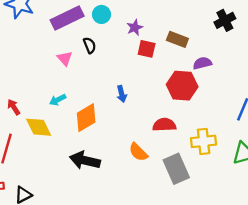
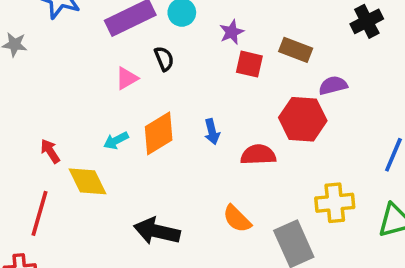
pink triangle: (65, 58) -> (127, 78), turned 42
orange diamond: (86, 118) -> (159, 133), moved
red semicircle: (164, 125) -> (258, 155), moved

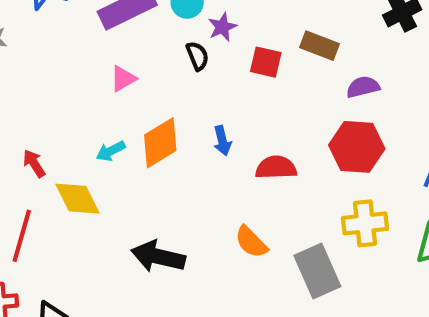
purple star: (232, 32) -> (222, 27), moved
black semicircle: (164, 59) -> (197, 56), moved
red hexagon: (303, 119) -> (357, 147), moved

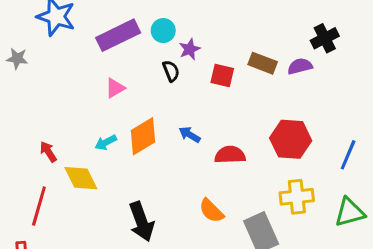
purple semicircle: (363, 87) -> (300, 66), moved
blue arrow: (222, 141) -> (190, 135), turned 135
black arrow: (158, 257) -> (141, 222), turned -123

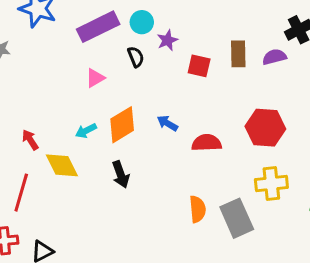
brown rectangle: (263, 63) -> (238, 54), turned 68
black semicircle: (171, 71) -> (136, 57), moved
orange semicircle: (211, 211) -> (198, 209), moved, turned -140
black arrow: (141, 222) -> (121, 174), moved, size x0.7

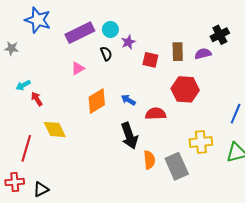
red hexagon: (265, 128) -> (185, 89), moved
cyan arrow: (86, 131) -> (23, 85), moved
red arrow: (30, 140) -> (37, 99), moved
black arrow: (121, 174) -> (129, 136), moved, size x1.4

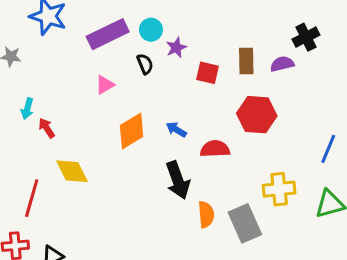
cyan arrow: (23, 85) -> (27, 109), turned -48

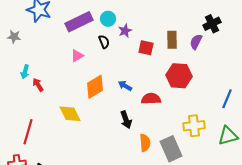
purple semicircle: (282, 64) -> (196, 42), turned -49
yellow diamond: (72, 171) -> (70, 114), moved
black arrow: (178, 180) -> (126, 120), size x0.7

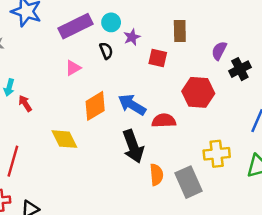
black cross: (212, 24) -> (240, 69), moved
brown rectangle: (172, 40) -> (180, 31), moved
blue arrow: (125, 86) -> (132, 105), size x1.6
black arrow: (126, 120) -> (133, 146), size x1.5

